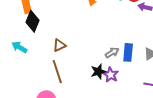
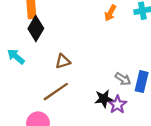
gray arrow: (112, 53) -> (123, 79), turned 56
brown line: (57, 72) -> (56, 92), turned 65

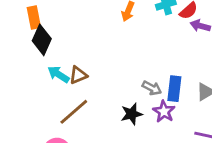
cyan arrow: (16, 57) -> (58, 74), moved
purple star: (117, 105) -> (164, 111), moved

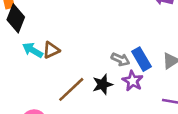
blue rectangle: (174, 89) -> (142, 59), turned -35
brown line: (74, 112) -> (71, 89), moved

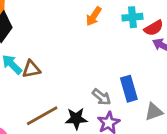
blue rectangle: (142, 59) -> (129, 89), moved

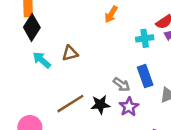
cyan cross: (132, 17) -> (145, 38), moved
brown triangle: (31, 69) -> (70, 53), moved

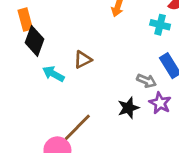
cyan cross: (145, 38) -> (160, 25), turned 35
brown line: (70, 104) -> (77, 127), moved

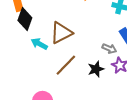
brown triangle: (83, 60) -> (61, 33), size x1.6
brown line: (77, 127) -> (66, 65), moved

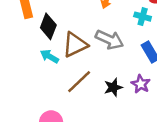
black diamond: (25, 19) -> (48, 26), moved
gray arrow: (109, 49) -> (109, 40), moved, size x1.6

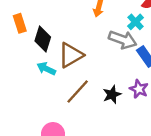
cyan cross: (143, 17) -> (136, 22), turned 35
gray arrow: (109, 40) -> (123, 40), moved

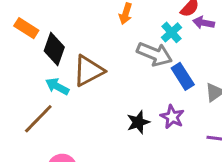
orange rectangle: (20, 23) -> (26, 28), turned -42
brown line: (78, 91) -> (38, 119), moved

